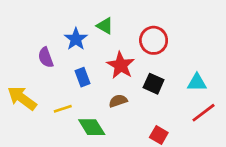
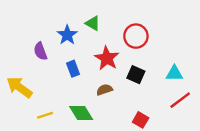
yellow line: (63, 109) -> (45, 115), moved

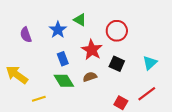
purple semicircle: (40, 51) -> (26, 35), moved
cyan triangle: (174, 73) -> (150, 63), turned -42
red line: (180, 100) -> (147, 94), moved
green diamond: (81, 113) -> (64, 81), moved

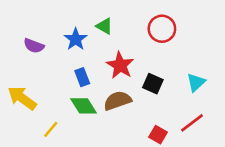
red circle: (117, 31) -> (162, 29), moved
purple semicircle: (26, 35) -> (34, 46), turned -49
brown semicircle: (90, 77) -> (117, 101), size x1.5
yellow line: (39, 99) -> (51, 129), turned -32

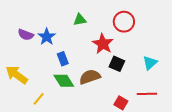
green triangle: (104, 26) -> (80, 20), turned -40
blue star: (76, 39) -> (47, 37), moved
red star: (120, 65) -> (103, 44), moved
red line: (192, 123) -> (147, 94), turned 36

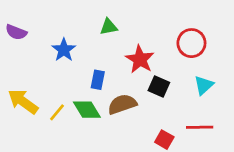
red circle: (124, 22) -> (191, 43), moved
purple semicircle: (26, 35) -> (16, 32), moved
blue rectangle: (63, 59) -> (98, 80), moved, turned 32
yellow line: (39, 99) -> (57, 112), moved

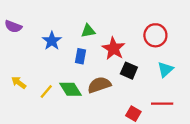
green triangle: (109, 27) -> (88, 31), moved
blue rectangle: (98, 80) -> (80, 56), moved
yellow arrow: (23, 101) -> (19, 83), size x0.6

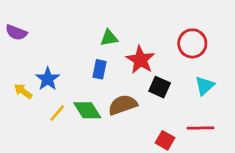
blue star: (52, 41) -> (48, 79), moved
yellow arrow: (19, 83) -> (23, 91), moved

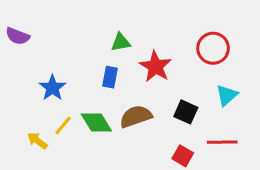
black square: (160, 87) -> (186, 112), moved
yellow arrow: (23, 91) -> (37, 141), moved

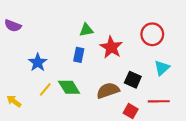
brown semicircle: (136, 116) -> (108, 91), moved
yellow arrow: (37, 141) -> (14, 101), moved

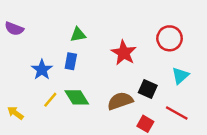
green triangle: (86, 30) -> (78, 35), moved
blue rectangle: (79, 55) -> (71, 61), moved
red line: (159, 101) -> (177, 113), turned 30

